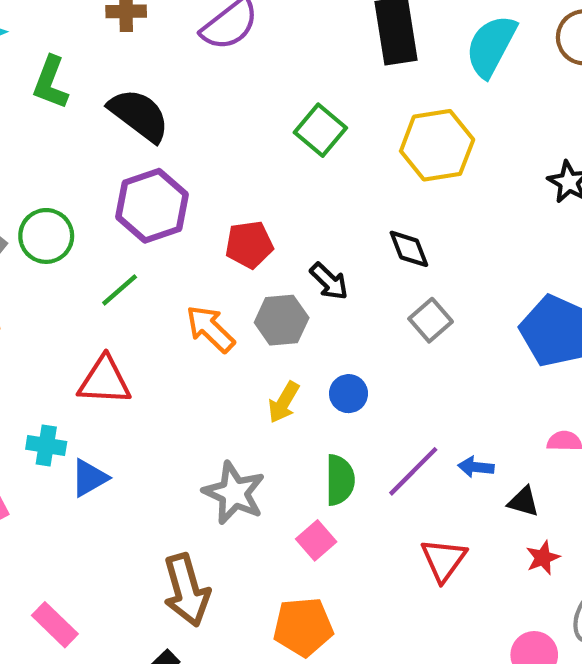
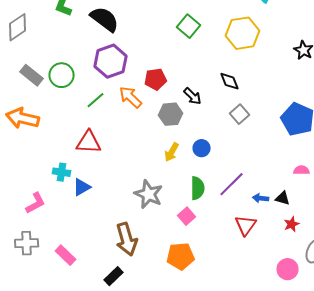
orange arrow: (210, 329) -> (131, 97), moved
blue arrow: (476, 467) -> (261, 198), moved

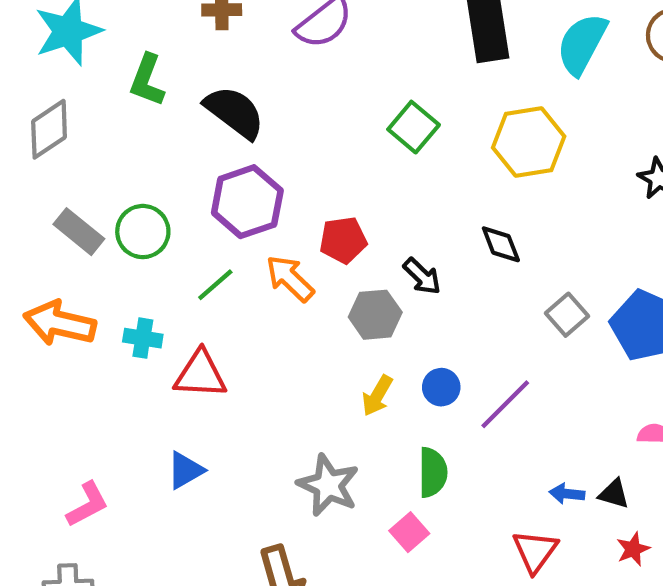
gray square: (240, 114) -> (567, 315), moved
cyan cross: (62, 172) -> (143, 338), moved
purple line: (232, 184) -> (505, 404), moved

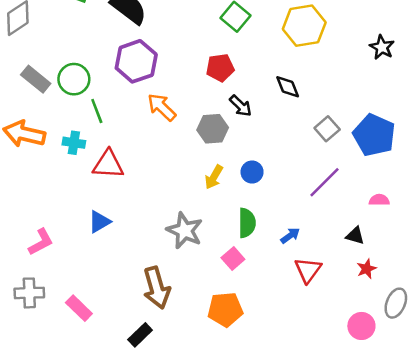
red pentagon: (343, 240) -> (220, 68), moved
green line: (215, 285) -> (97, 111), moved, turned -70
purple line: (505, 404) -> (325, 182), moved
blue arrow: (567, 494) -> (290, 236), moved, turned 138

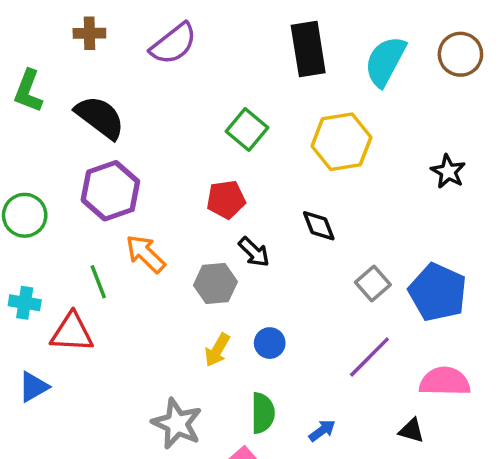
green line: (97, 111) -> (98, 282), moved
pink semicircle: (379, 200) -> (445, 382), size x1.8
blue triangle: (99, 222) -> (33, 387), moved

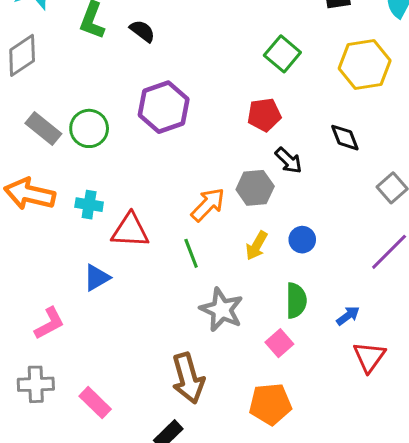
black semicircle: (100, 117) -> (142, 31), moved, size x0.6
orange arrow: (145, 254) -> (208, 205), moved, turned 90
green line: (98, 282) -> (191, 253), moved

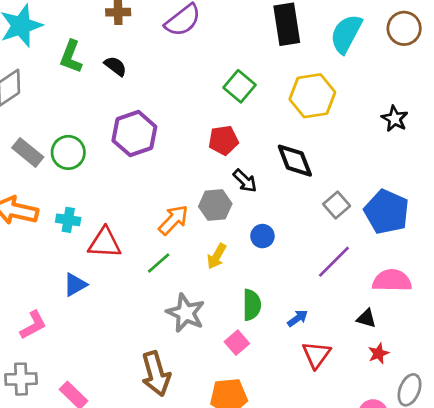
black diamond: (345, 138) -> (295, 161), size x1.4
blue circle: (302, 240) -> (262, 236), moved
green line: (191, 253) -> (159, 263), turned 70

